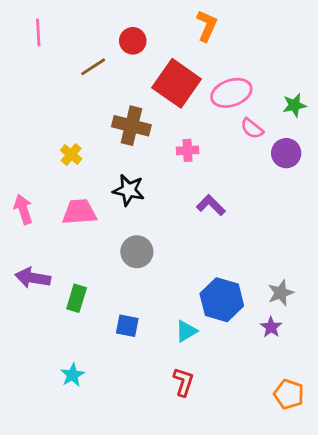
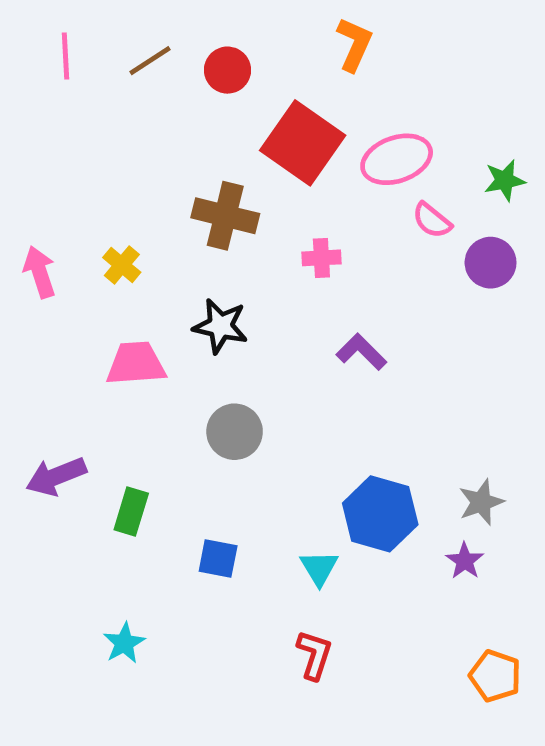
brown line: (93, 67) -> (150, 61), moved
pink arrow: (23, 209) -> (40, 272), moved
purple arrow: (33, 278) -> (56, 476), turned -32
cyan triangle: (186, 331) -> (319, 568), turned -30

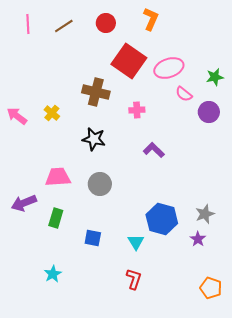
red circle: (228, 70) -> (106, 23), moved
pink arrow: (40, 272) -> (17, 116), turned -35
pink trapezoid: (136, 364) -> (58, 177), moved

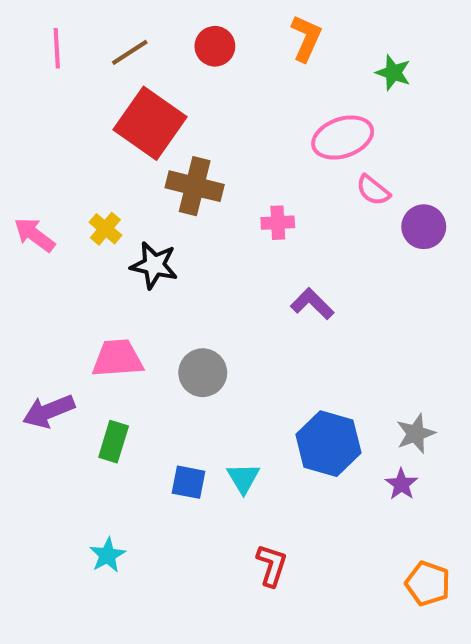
red square: (129, 61) -> (150, 123), moved
green star: (215, 77) -> (393, 73), moved, turned 30
black star: (94, 139) -> (154, 265), moved
cyan triangle: (136, 242) -> (243, 478), moved

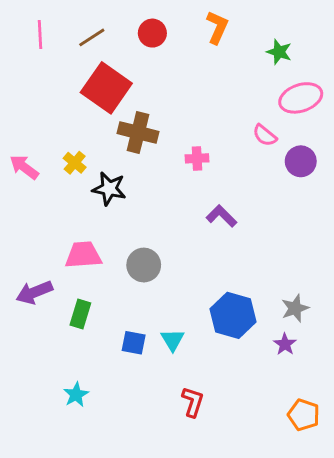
pink ellipse: (343, 137) -> (301, 98), moved

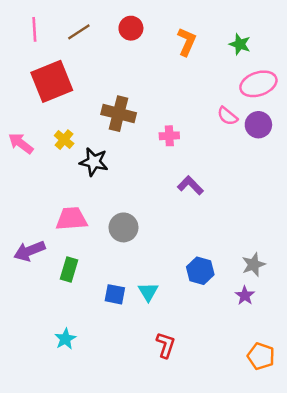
orange L-shape: (217, 27) -> (187, 42), moved
red square: (106, 88) -> (52, 81), moved, turned 33
purple circle: (301, 161) -> (258, 125), moved
blue hexagon: (233, 315) -> (200, 271), size x0.7

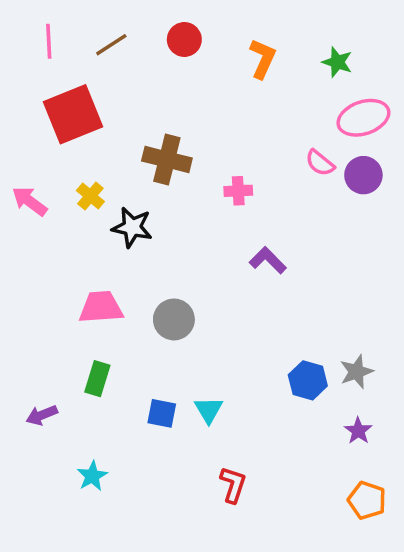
purple arrow: (29, 251) -> (42, 415), moved, size x0.7
blue hexagon: (200, 271) -> (308, 380), moved
purple star: (245, 296) -> (358, 431), moved

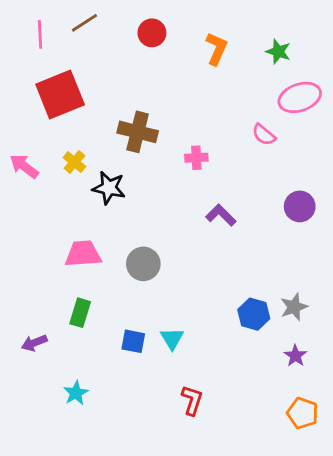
brown line: (111, 45) -> (84, 23), moved
purple circle: (363, 175) -> (300, 206), moved

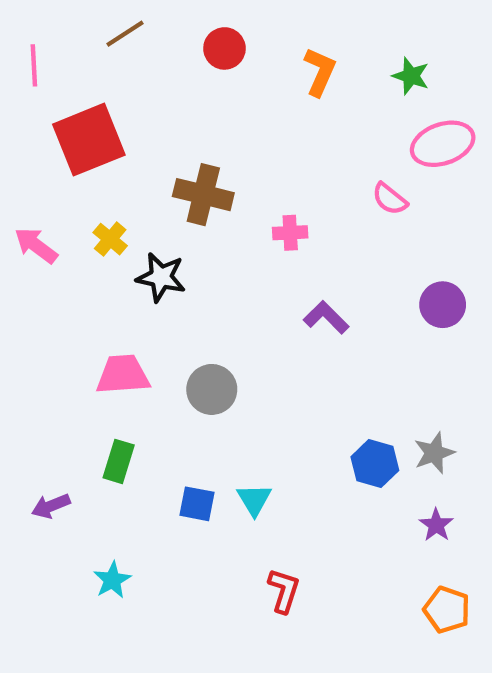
pink line: (40, 34) -> (34, 65), moved

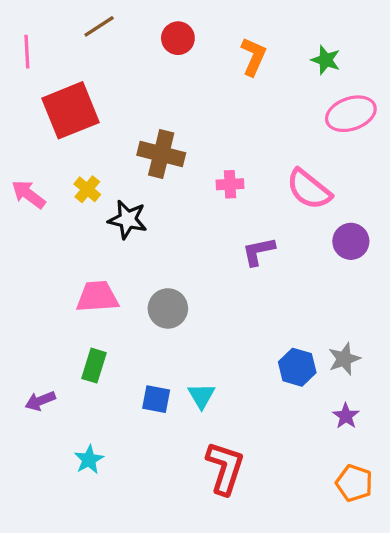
pink semicircle: (390, 199) -> (309, 189), moved, size x1.6
purple L-shape: (326, 317) -> (259, 251), turned -57
red L-shape: (284, 591) -> (225, 468), size x1.5

